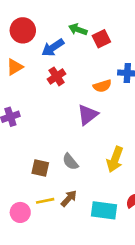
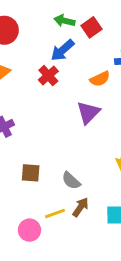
blue arrow: (53, 48) -> (62, 50), moved
gray semicircle: (70, 162) -> (71, 181), moved
brown square: (40, 168) -> (31, 173), moved

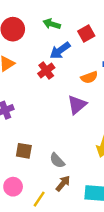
green arrow: (64, 21) -> (52, 24), moved
yellow line: (55, 213) -> (39, 199), moved, turned -42
pink circle: (29, 230) -> (13, 187), moved

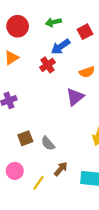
green arrow: (52, 24) -> (53, 22), turned -32
brown square: (24, 151) -> (25, 138), turned -32
gray semicircle: (57, 160) -> (48, 143), moved

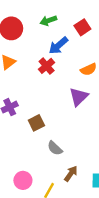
brown square: (25, 138) -> (36, 123), moved

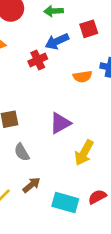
purple triangle: (79, 97) -> (60, 123), moved

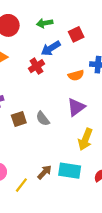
purple triangle: (60, 123) -> (76, 107), moved
gray semicircle: (22, 152) -> (43, 119), moved
cyan rectangle: (65, 203) -> (70, 171), moved

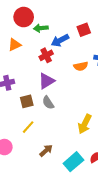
green arrow: (45, 23) -> (41, 28), moved
purple triangle: (76, 107) -> (46, 81), moved
cyan rectangle: (70, 171) -> (73, 162), moved, turned -54
yellow line: (21, 185) -> (28, 127), moved

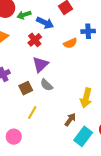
blue arrow: (60, 40) -> (45, 23), turned -114
brown arrow: (46, 151) -> (70, 120), moved

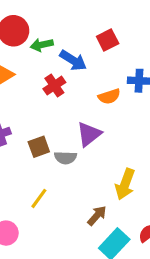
purple triangle: (40, 64) -> (89, 134), moved
gray semicircle: (47, 85) -> (65, 158), turned -48
brown square: (26, 88) -> (39, 147), moved

